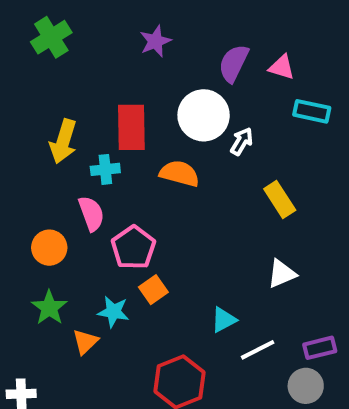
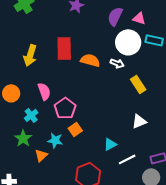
white circle: (204, 115) -> (128, 42), moved
white arrow: (242, 141) -> (117, 63), moved, turned 80
cyan cross: (105, 169) -> (31, 115), moved, turned -32
orange semicircle: (179, 173) -> (90, 60), moved
orange circle: (49, 248) -> (11, 93), moved

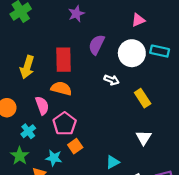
purple semicircle: (115, 16) -> (97, 45), moved
pink triangle: (139, 18) -> (138, 20), moved, turned -40
orange semicircle: (90, 60) -> (61, 88), moved
white arrow: (117, 63) -> (112, 80), moved
white triangle: (139, 121) -> (144, 138), turned -35

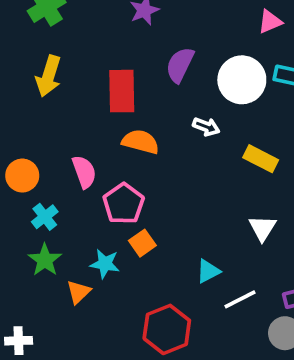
pink triangle: (138, 20) -> (270, 22), moved
yellow arrow: (27, 67) -> (49, 76), moved
orange semicircle: (61, 88) -> (141, 142), moved
yellow rectangle: (143, 98) -> (261, 159), turned -30
cyan cross: (28, 131) -> (45, 217), moved

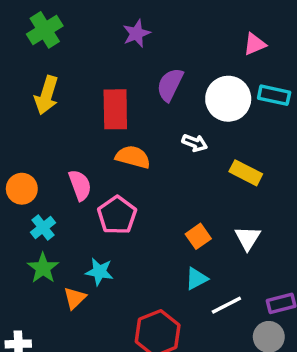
orange square: (142, 243) -> (198, 236), moved

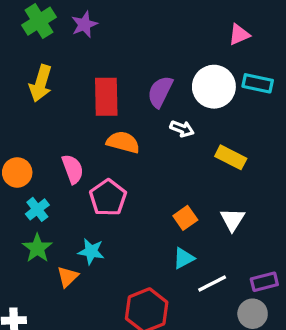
purple star: (136, 33) -> (84, 24), moved
purple semicircle: (170, 85) -> (160, 92), moved

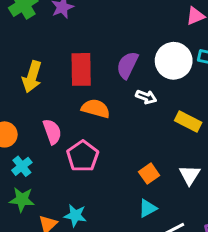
yellow arrow: (41, 83) -> (32, 77), moved
green star: (37, 248) -> (22, 200), turned -30
cyan star: (91, 251) -> (75, 215), moved

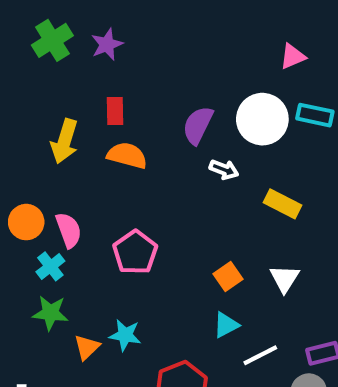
red rectangle: (81, 69) -> (115, 111), moved, size x0.6
orange semicircle: (96, 108) -> (127, 155), moved
pink semicircle: (52, 132) -> (69, 230), moved

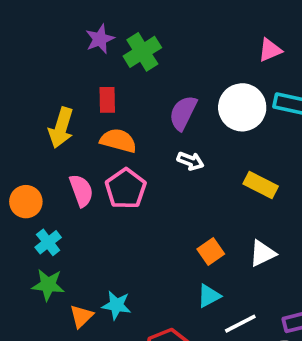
green cross: (52, 40) -> (142, 52), moved
white arrow: (224, 170) -> (190, 161), moved
pink semicircle: (69, 230) -> (81, 191), moved
pink pentagon: (135, 252) -> (126, 189), moved
white triangle: (285, 279) -> (263, 253), turned 32

